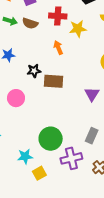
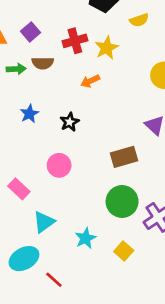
orange arrow: (58, 48) -> (90, 81), turned -72
brown rectangle: (53, 81) -> (124, 157), moved
cyan star: (25, 156) -> (85, 238), moved

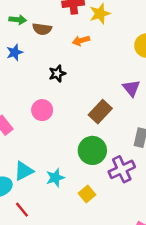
brown semicircle: (43, 63) -> (42, 29), moved
blue star: (29, 114) -> (15, 52), moved
brown rectangle: (124, 157) -> (100, 112), turned -40
cyan triangle: (44, 222) -> (24, 171), moved

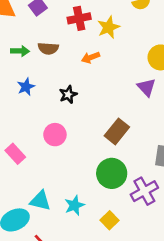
green arrow: (18, 20) -> (20, 51), moved
blue star: (15, 52) -> (26, 87), moved
purple triangle: (131, 88) -> (146, 87), moved
cyan triangle: (24, 171) -> (40, 201), turned 45

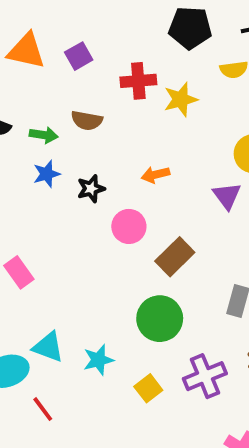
green arrow: (20, 51) -> (44, 135), moved
orange arrow: (91, 57) -> (155, 175), moved
black star: (68, 95) -> (91, 189), moved
pink circle: (55, 135) -> (129, 226), moved
purple cross: (144, 191) -> (205, 376), moved

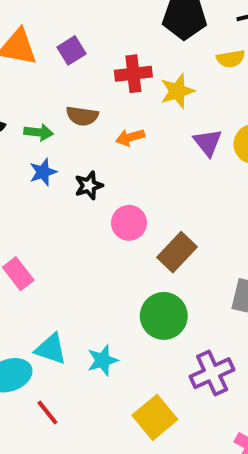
orange arrow: (155, 175) -> (130, 137), moved
purple triangle: (227, 196) -> (208, 142), moved
yellow square: (148, 388) -> (155, 417), moved, size x1.5

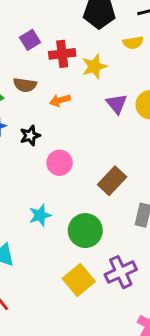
purple square: (72, 50) -> (30, 40), moved
brown rectangle: (177, 252) -> (112, 181), moved
cyan star: (103, 360) -> (40, 215), moved
yellow square: (155, 417) -> (79, 280), moved

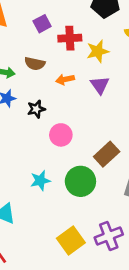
purple triangle: (117, 104) -> (100, 85), moved
green circle: (85, 231) -> (80, 181), moved

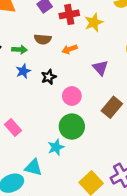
purple triangle: (100, 85) -> (100, 68), moved
cyan star: (40, 181) -> (56, 147), moved
green circle: (80, 181) -> (72, 127), moved

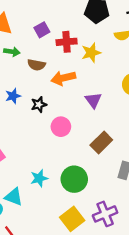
orange arrow: (70, 49) -> (63, 78), size x1.5
green arrow: (19, 50) -> (12, 52), moved
green circle: (72, 127) -> (74, 179), moved

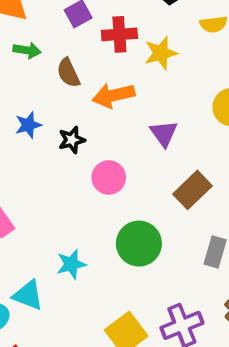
brown semicircle: (36, 65) -> (68, 73), turned 54
brown rectangle: (101, 142) -> (192, 190), moved
green circle: (74, 179) -> (139, 244), moved

